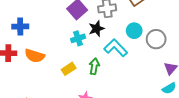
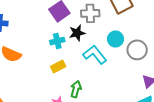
green arrow: (94, 66) -> (76, 89), moved
yellow rectangle: (69, 69) -> (58, 66), moved

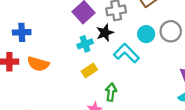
gray circle: (137, 50) -> (171, 31), moved

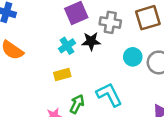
cyan cross: (85, 44) -> (67, 46), turned -32
cyan L-shape: (126, 53) -> (109, 95), moved

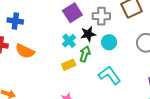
cyan circle: (133, 57) -> (109, 42), moved
green arrow: (77, 104) -> (85, 54), moved

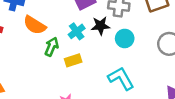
orange semicircle: (25, 51) -> (35, 25), moved
green arrow: (85, 54) -> (52, 47), moved

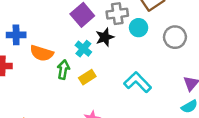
cyan circle: (125, 38) -> (139, 28), moved

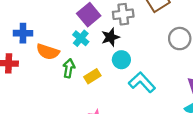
cyan circle: (139, 28) -> (121, 60), moved
cyan cross: (83, 49) -> (81, 38), moved

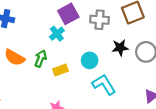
black star: (110, 37) -> (120, 48), moved
orange semicircle: (48, 52) -> (14, 57), moved

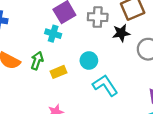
cyan cross: (57, 34) -> (53, 34), turned -32
black star: (120, 48) -> (121, 33), moved

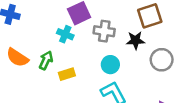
gray cross: (98, 17) -> (104, 31), moved
cyan circle: (89, 60) -> (110, 65), moved

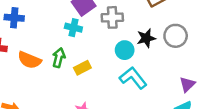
black star: (135, 40) -> (146, 38), moved

